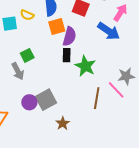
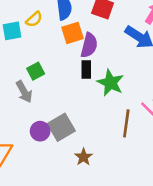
yellow semicircle: (27, 15) -> (34, 19), turned -64

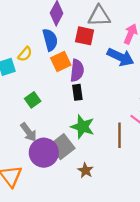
green star: (110, 83) -> (82, 127), moved
gray arrow: (24, 92) -> (29, 132), moved
purple circle: (40, 131) -> (44, 153), size x1.6

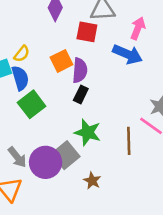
blue semicircle: (50, 40) -> (20, 78), moved
black rectangle: (77, 92) -> (81, 95), turned 35
green square: (33, 100) -> (32, 104), size x1.5
gray arrow: (29, 132) -> (17, 157), moved

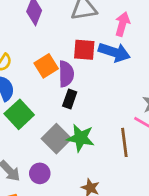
red square: (87, 32) -> (84, 50), moved
gray square: (66, 155) -> (56, 139), moved
purple circle: (46, 162) -> (40, 173), size x0.6

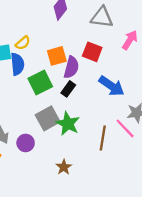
blue arrow: (114, 52) -> (112, 86), moved
green square: (19, 114) -> (40, 83), moved

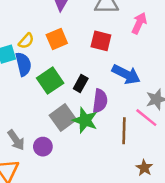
orange square: (57, 56) -> (57, 39), moved
purple semicircle: (71, 67) -> (100, 101), moved
brown star: (64, 167) -> (144, 168), moved

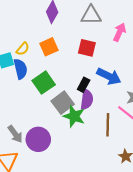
black rectangle: (81, 83) -> (84, 85), moved
gray square: (63, 117) -> (63, 103), moved
purple circle: (43, 147) -> (38, 139), size x1.5

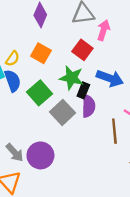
pink arrow: (119, 32) -> (103, 30), moved
orange square: (49, 47) -> (41, 53), turned -30
red square: (87, 48) -> (82, 50), turned 30
green star: (74, 116) -> (72, 78), moved

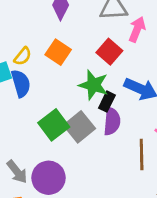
green square: (39, 93) -> (54, 125), moved

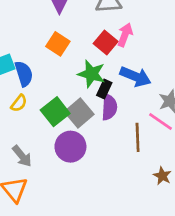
pink arrow: (137, 29) -> (125, 35), moved
yellow semicircle: (23, 56) -> (19, 103), moved
purple circle: (49, 178) -> (70, 147), moved

